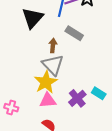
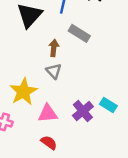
gray triangle: (53, 65) -> (54, 71), size x0.6
yellow star: (46, 82) -> (23, 92), moved

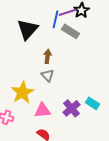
gray rectangle: (79, 33) -> (70, 31), moved

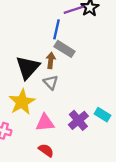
blue line: (56, 19) -> (56, 29), moved
black triangle: (28, 29) -> (28, 67), moved
gray rectangle: (70, 31) -> (65, 49), moved

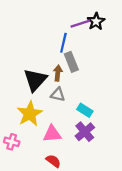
gray rectangle: (65, 49) -> (71, 62), turned 36
gray triangle: (51, 82) -> (58, 95), turned -35
cyan rectangle: (103, 115) -> (85, 110), moved

